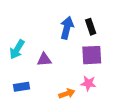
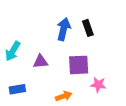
purple square: (92, 55) -> (79, 65), moved
pink star: (88, 83) -> (98, 85), moved

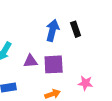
purple square: (79, 65) -> (54, 64), moved

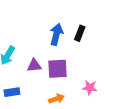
black rectangle: (76, 29) -> (80, 33), turned 40

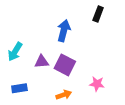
black rectangle: (80, 33) -> (98, 14), moved
purple square: (58, 69) -> (65, 65), turned 30

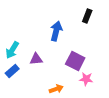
purple square: (65, 65) -> (75, 61), moved
blue rectangle: (19, 88) -> (12, 71), moved, turned -32

